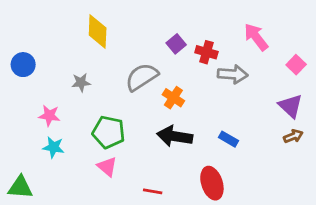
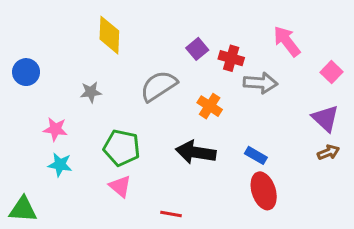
orange cross: (173, 98) -> (210, 106), moved
red ellipse: (212, 183) -> (264, 191), moved

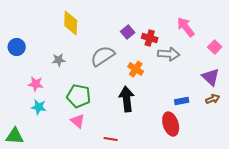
black arrow: (196, 152) -> (127, 99), turned 75
blue rectangle: (256, 155) -> (182, 101), moved, turned -40

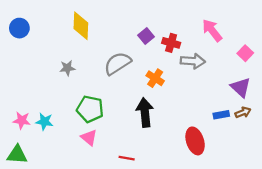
blue circle: (17, 47) -> (19, 28), moved
pink star: (36, 84) -> (22, 120), moved
blue rectangle: (182, 101) -> (221, 115), moved

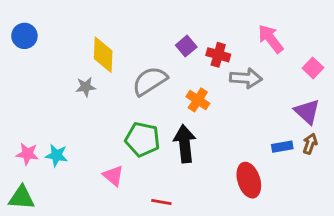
yellow diamond: (81, 26) -> (103, 55), moved
green pentagon: (90, 109) -> (142, 139), moved
brown arrow: (243, 112) -> (310, 144), turned -49

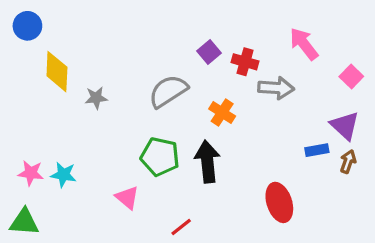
blue circle: (24, 36) -> (27, 26), moved
yellow diamond: (103, 55) -> (57, 72), moved
blue rectangle: (282, 147) -> (317, 150), moved
red line: (161, 202) -> (181, 227), turned -48

